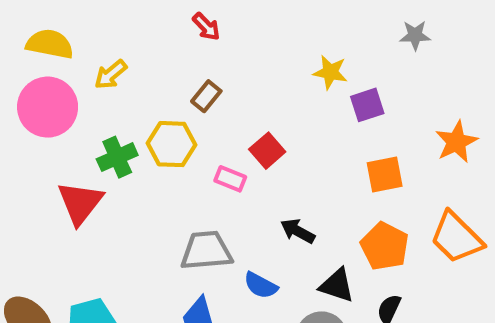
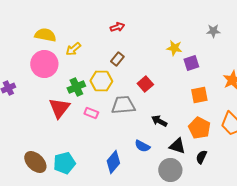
red arrow: (206, 27) -> (117, 27), turned -64
pink rectangle: (230, 179) -> (91, 113), moved
gray trapezoid: (206, 251) -> (123, 105), moved

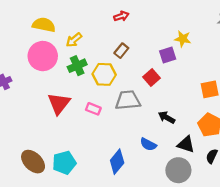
purple square: (191, 63) -> (168, 55), moved
green cross: (76, 87) -> (77, 66), moved

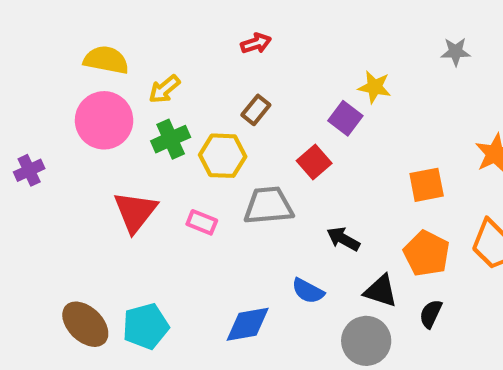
purple square: (168, 55) -> (345, 118), turned -35
blue diamond: (117, 162) -> (248, 324), turned 40

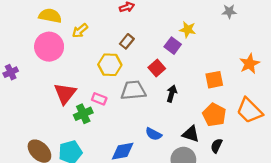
green cross: (171, 139) -> (83, 114), moved
black arrow: (343, 239) -> (172, 94), moved, turned 77

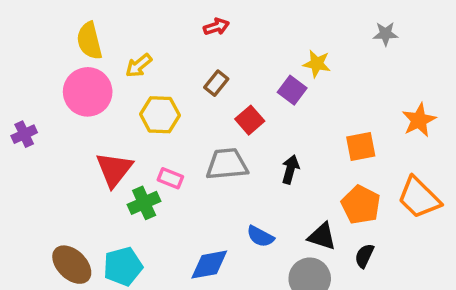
yellow semicircle: (50, 16) -> (89, 41), turned -115
yellow hexagon: (110, 65) -> (160, 115), moved
red square: (157, 68) -> (250, 120), moved

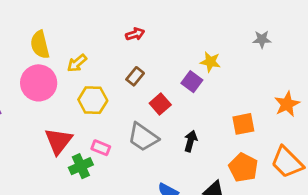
gray trapezoid: (227, 164) -> (143, 137), turned -140

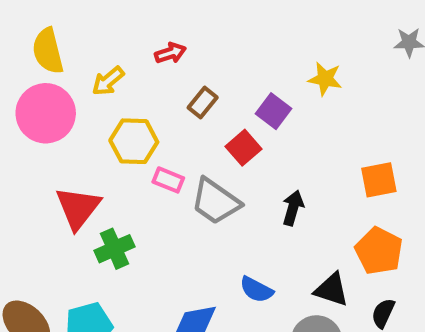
red arrow: (135, 34) -> (170, 53), moved
purple square: (192, 82) -> (274, 111), moved
pink rectangle: (101, 148) -> (168, 180), moved

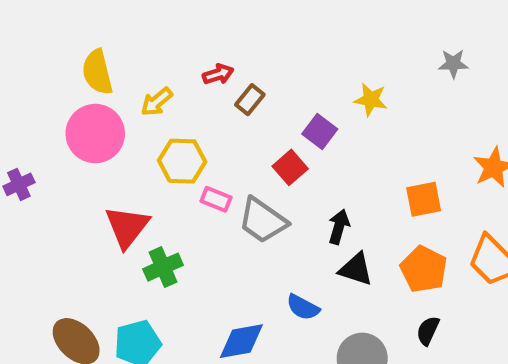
brown rectangle: (203, 103) -> (250, 100), moved
black triangle: (332, 290) -> (356, 269), moved

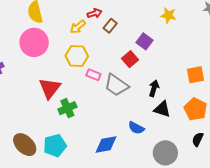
yellow star: (371, 100) -> (168, 15), moved
yellow arrow: (157, 102) -> (78, 27), moved

